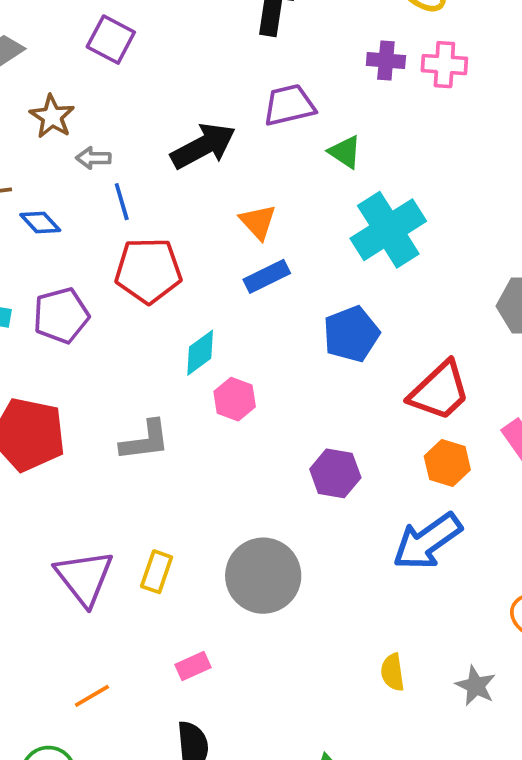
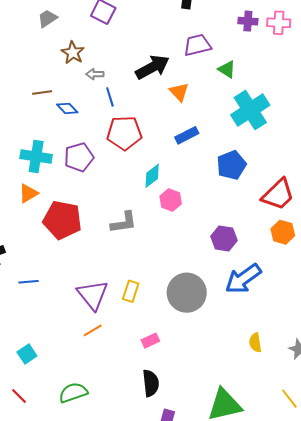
orange triangle: (258, 222) -> (179, 92), moved
blue arrow: (427, 541) -> (243, 279), moved
orange line: (92, 696) -> (93, 330), moved

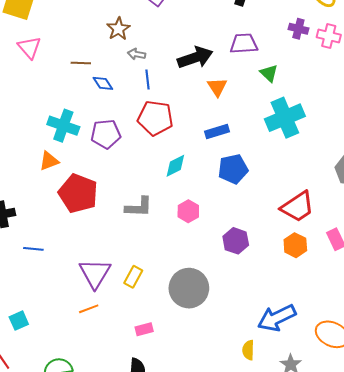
blue pentagon: (231, 165) -> (233, 169), moved
pink hexagon: (171, 200) -> (188, 211), moved
blue arrow: (243, 279) -> (277, 318), moved

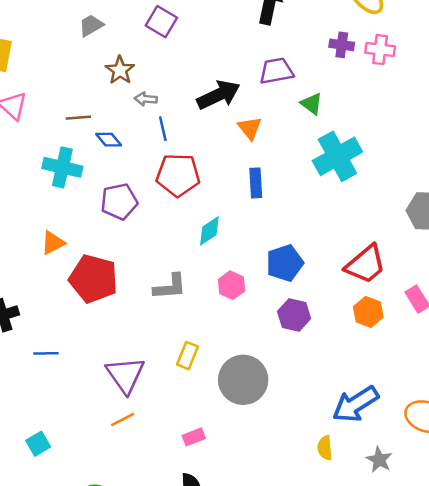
cyan cross: (63, 126) -> (62, 167), moved
blue rectangle: (217, 131) -> (256, 183), turned -70
blue pentagon: (233, 169) -> (285, 263), moved
yellow rectangle: (133, 277) -> (188, 356), moved

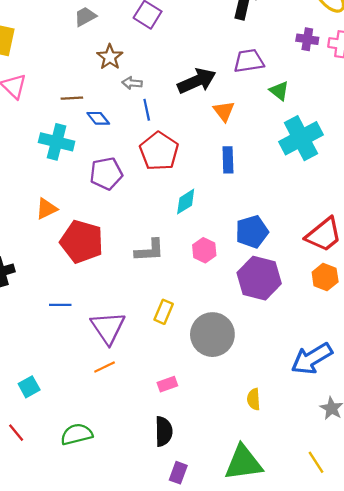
red pentagon: (178, 175) -> (159, 151), turned 30
purple hexagon: (294, 315) -> (259, 278), size x1.5
blue line: (46, 353) -> (60, 305), moved
yellow semicircle: (325, 448) -> (254, 399), moved

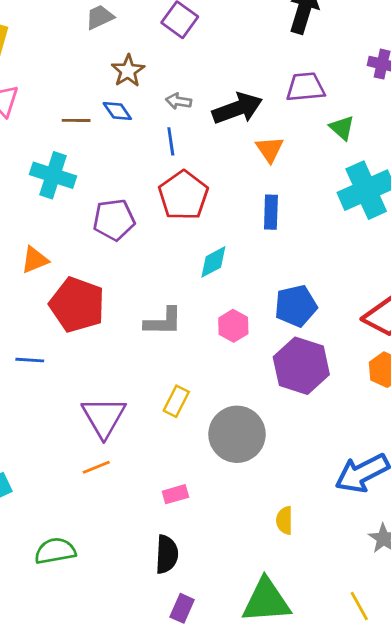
gray arrow: (132, 83) -> (179, 101), moved
blue diamond: (98, 118) -> (117, 111), moved
blue line: (60, 305) -> (30, 360), moved

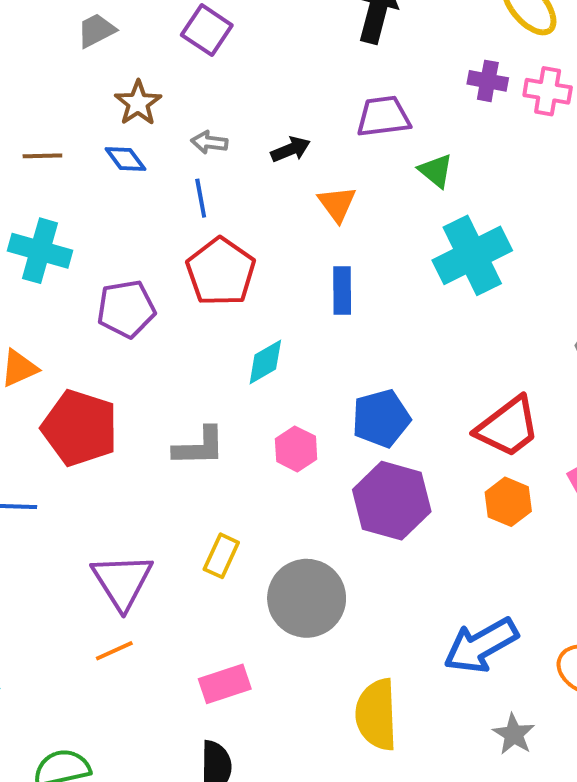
black arrow: (237, 109) -> (291, 149), size x0.6
brown line: (76, 120) -> (42, 156), moved
pink rectangle: (175, 494) -> (225, 684), size x1.4
yellow semicircle: (285, 520) -> (376, 715), size x1.8

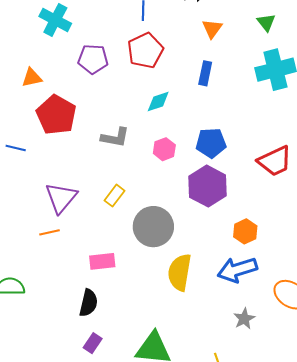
orange hexagon: (508, 502) -> (245, 231), moved
yellow semicircle: (376, 715) -> (180, 272), moved

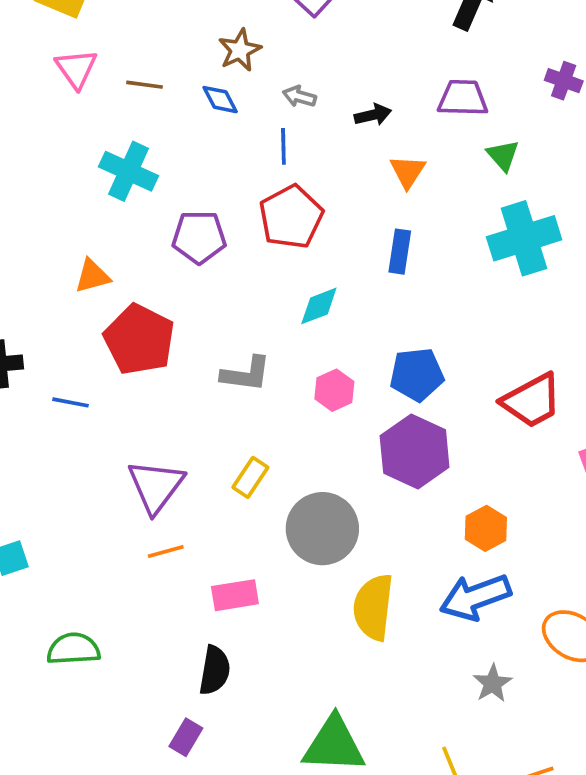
orange line: (50, 232) -> (166, 552), moved
purple rectangle: (93, 343) -> (186, 737), moved

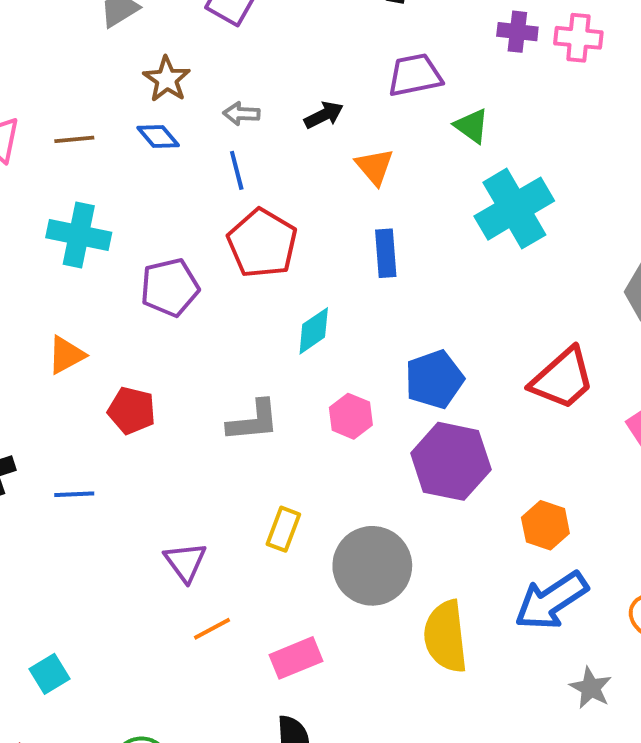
red pentagon: (139, 339) -> (132, 411), size x0.6
purple triangle: (156, 486) -> (185, 562), size x0.7

